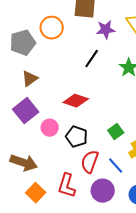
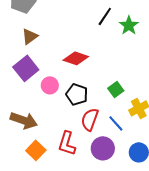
black line: (92, 59) -> (105, 16), moved

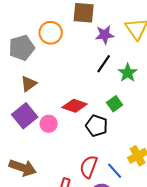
pink circle: (50, 85) -> (49, 124), moved
green square: (116, 89) -> (115, 104), moved
black pentagon: (77, 94) -> (97, 126), moved

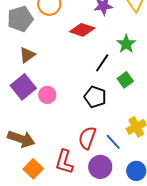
black line: (104, 64) -> (102, 63), moved
green square: (115, 104) -> (125, 80), moved
red diamond: (75, 106) -> (82, 30), moved

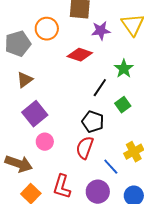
purple square: (23, 87) -> (35, 114), moved
pink circle: (47, 95) -> (45, 142), moved
red semicircle: (87, 138) -> (85, 148), moved

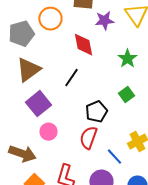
red diamond: (80, 55) -> (83, 45), turned 60
brown triangle: (25, 80) -> (28, 70), size x1.5
black line: (100, 88) -> (71, 78), moved
black pentagon: (93, 122) -> (96, 112), turned 30

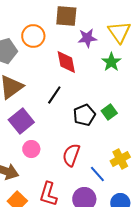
green star: (127, 59) -> (111, 62), moved
black pentagon: (96, 112) -> (84, 115), moved

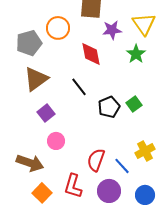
black line: (54, 95) -> (79, 87), turned -72
purple square: (21, 121) -> (46, 113), size x0.7
red semicircle: (71, 155) -> (96, 160), moved

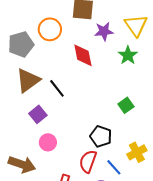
black line: (79, 87) -> (57, 88), moved
black pentagon: (109, 107) -> (101, 136), moved, turned -30

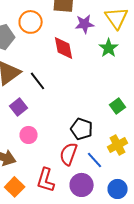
green square: (126, 105) -> (118, 106), moved

